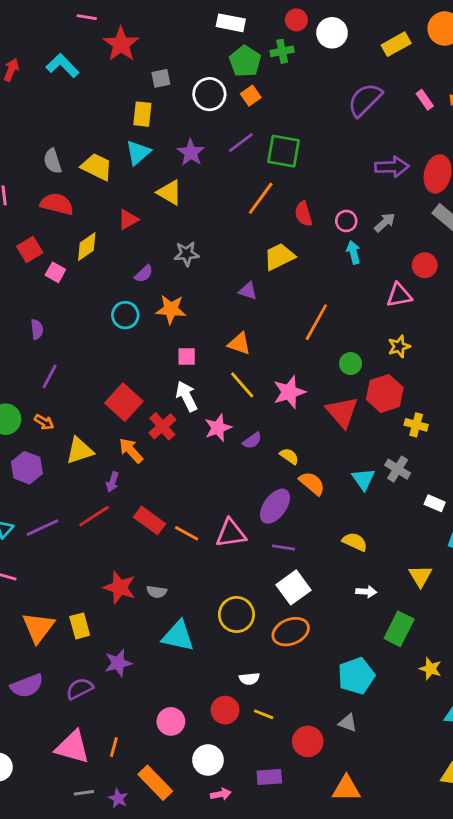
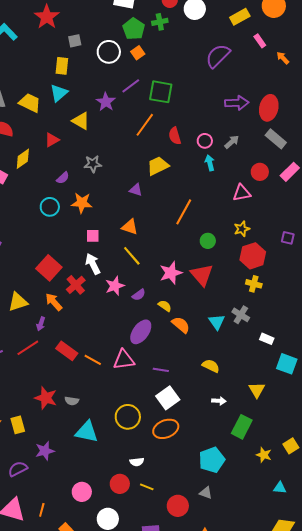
pink rectangle: (425, 100) -> (260, 41), moved
purple star: (191, 153) -> (106, 102), moved
pink star: (289, 392) -> (171, 273), moved
red hexagon: (385, 394) -> (253, 256), moved
purple ellipse: (275, 506) -> (141, 332), moved

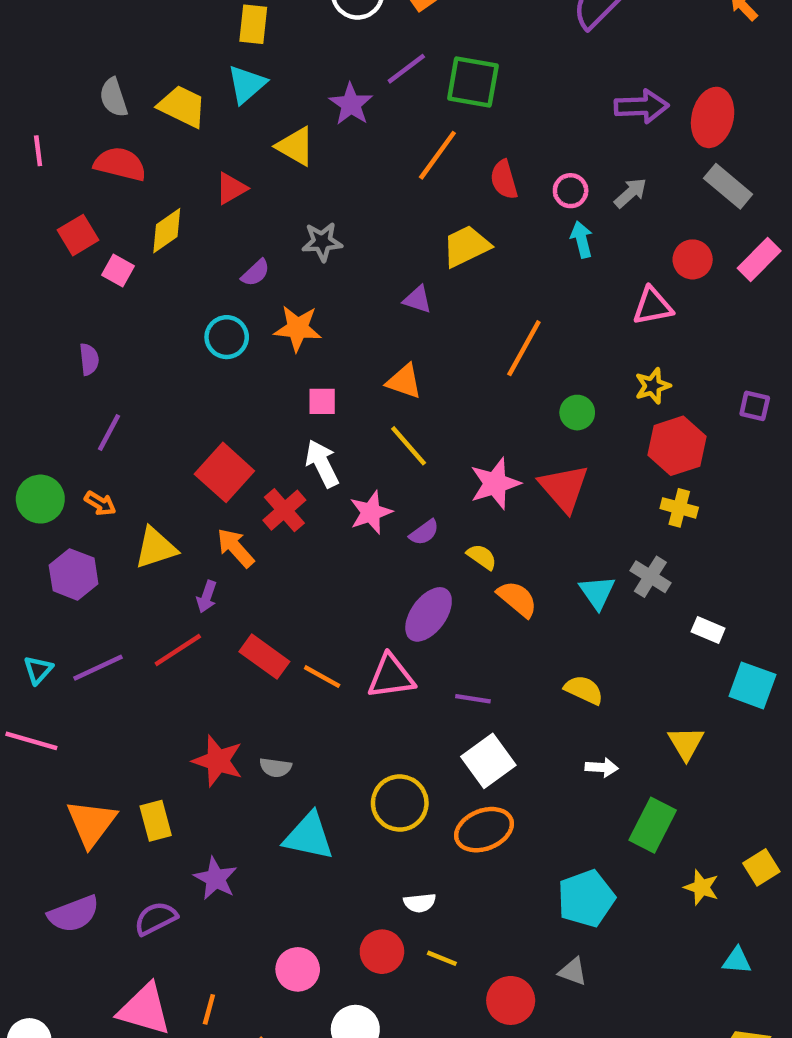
purple star: (45, 451) -> (216, 878), turned -30

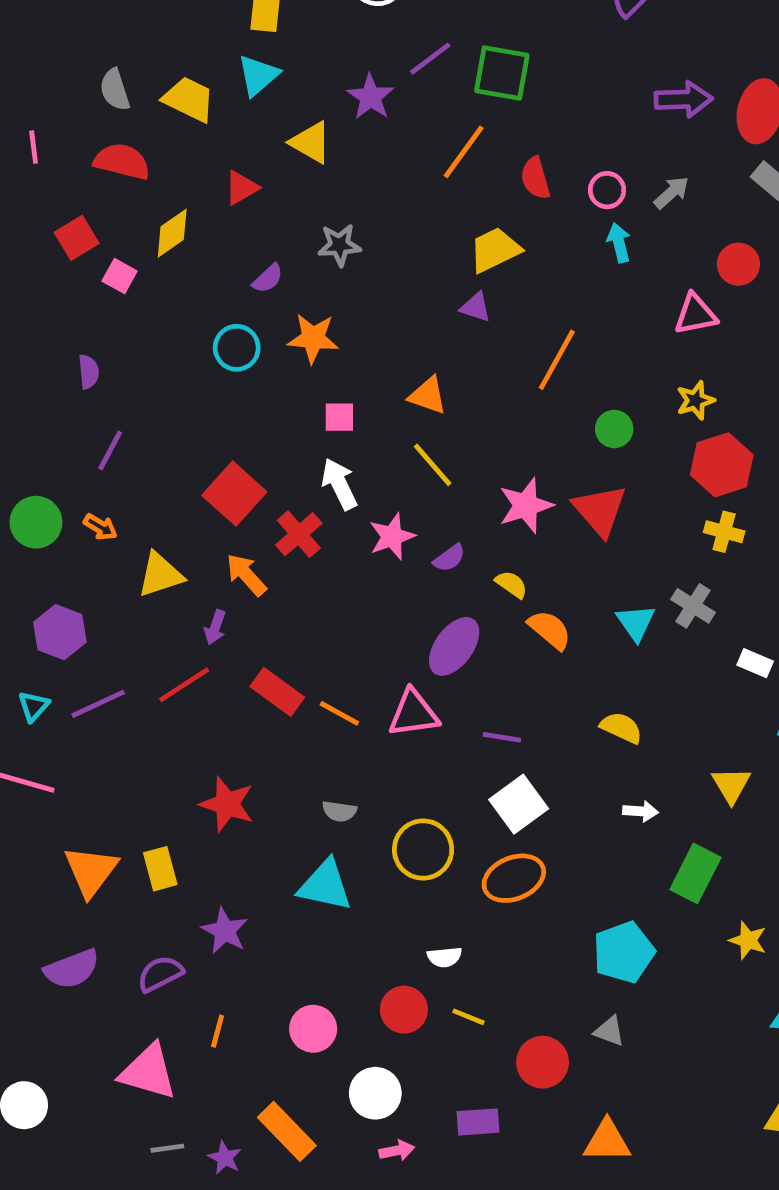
purple triangle: (417, 299) -> (476, 307), moved
purple hexagon: (74, 574) -> (60, 632), moved
gray semicircle: (275, 768) -> (339, 811), moved
orange line: (209, 1009) -> (218, 1031), moved

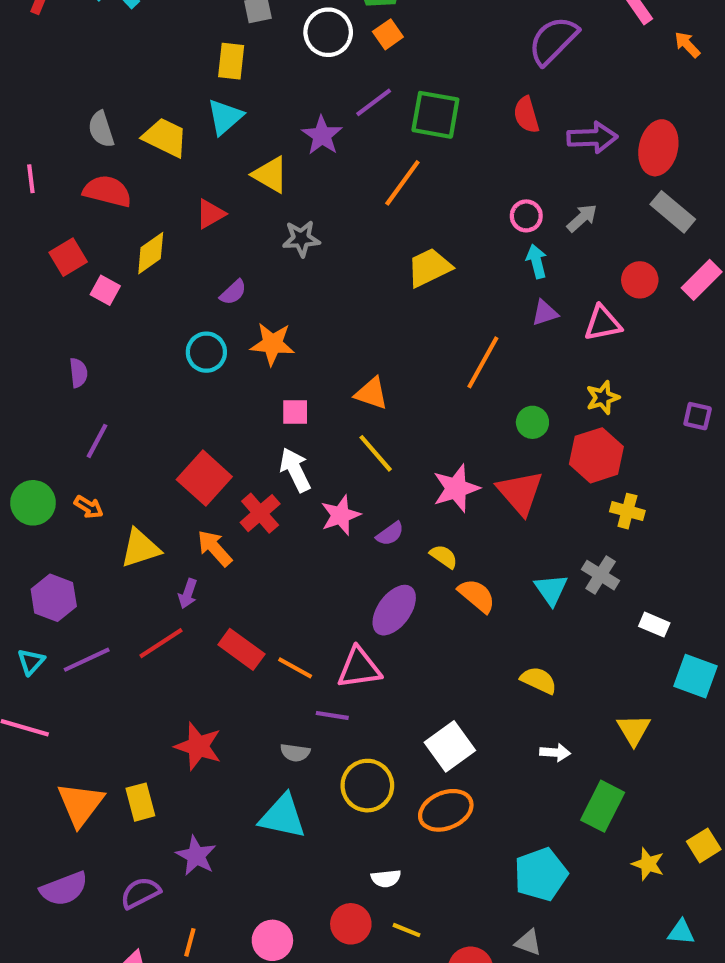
red semicircle: (535, 178) -> (526, 115), moved
gray star: (339, 245) -> (301, 239), moved
purple triangle: (476, 307) -> (545, 313), moved, turned -36
red hexagon: (722, 465) -> (596, 455), moved
purple line: (502, 737) -> (332, 715), moved

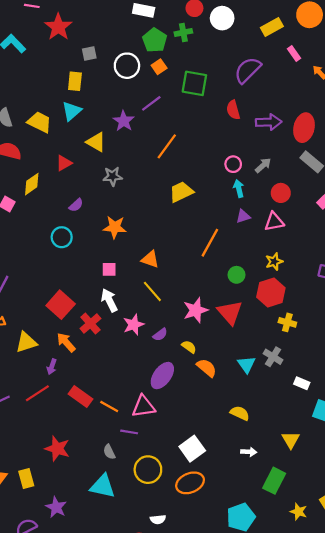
green square: (435, 115) -> (194, 83), moved
red circle: (640, 280) -> (281, 193), moved
orange star: (272, 344) -> (115, 227), moved
gray semicircle: (295, 753) -> (109, 452), turned 56

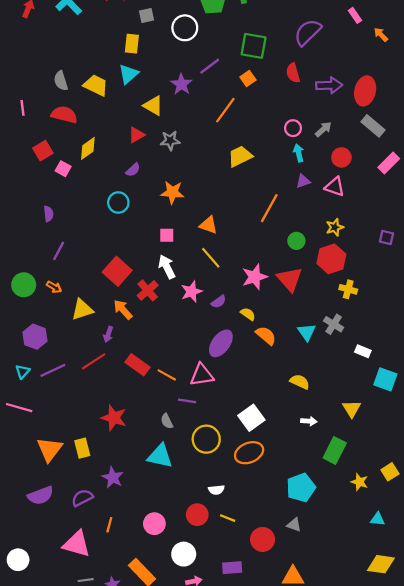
orange square: (159, 67) -> (248, 79), moved
red triangle: (64, 163) -> (136, 135), moved
pink triangle: (274, 222) -> (335, 187), turned 30

